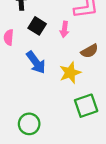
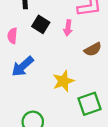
blue arrow: (36, 62) -> (23, 66), moved, turned 85
yellow star: (70, 73) -> (63, 81), moved

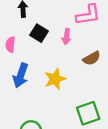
blue arrow: (23, 66) -> (21, 75), turned -30
yellow star: (63, 81) -> (55, 79), moved

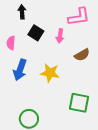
yellow star: (55, 79) -> (50, 73), turned 30
green square: (88, 113) -> (79, 103), turned 30

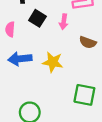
brown semicircle: (82, 55) -> (88, 42), turned 49
blue arrow: (20, 70) -> (20, 59), turned 65

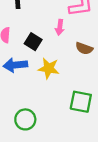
black square: (37, 18) -> (33, 42), moved

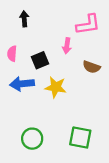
black square: (33, 42) -> (40, 60), turned 35
green square: (81, 102) -> (80, 137), moved

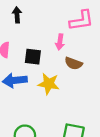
black square: (40, 60) -> (33, 57), turned 30
brown semicircle: (91, 67) -> (73, 63), moved

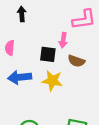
black square: (33, 57) -> (48, 54), moved

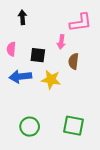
black square: (48, 54) -> (38, 55), moved
brown semicircle: (76, 61) -> (73, 61), turned 77

